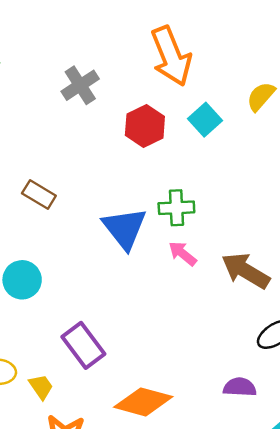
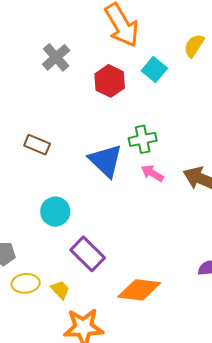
cyan circle: (22, 280) -> (55, 212), moved

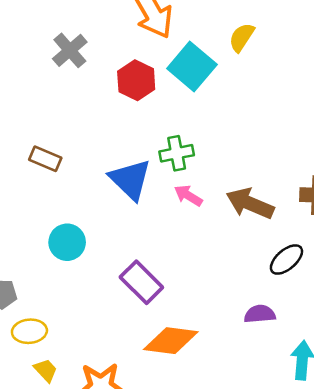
cyan square: (154, 69) -> (192, 67), size x1.5
purple rectangle: (88, 254) -> (141, 282), moved
yellow trapezoid: (60, 290) -> (46, 370), moved

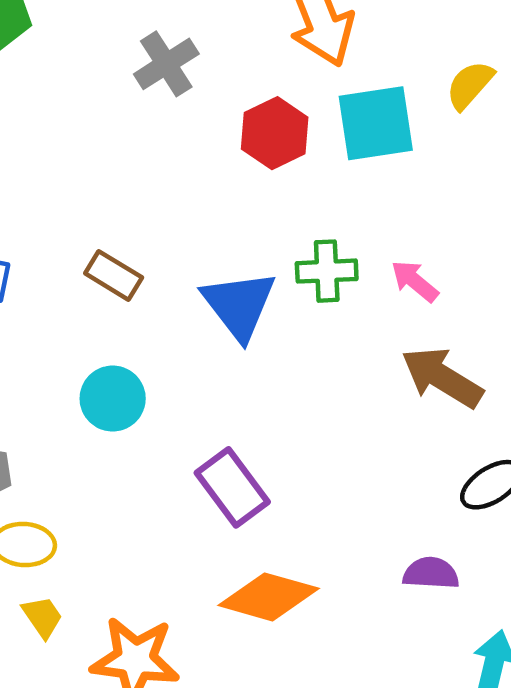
cyan square: (192, 67) -> (376, 123), turned 33
brown rectangle: (45, 159) -> (114, 275), moved
pink arrow: (188, 196) -> (415, 281), moved

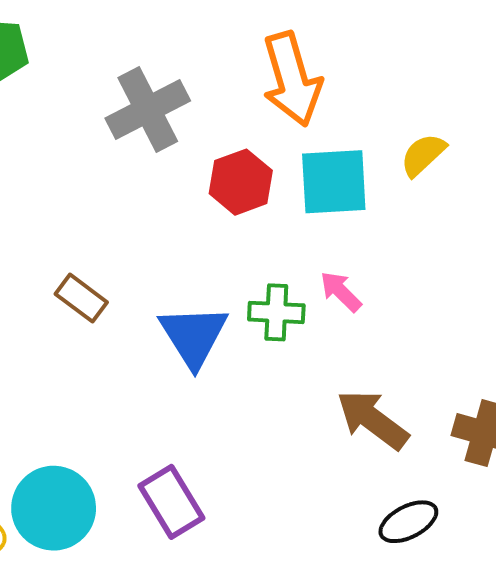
gray cross: (166, 64) -> (148, 110), size x1.4
pink arrow: (415, 281) -> (341, 292), moved
cyan circle: (113, 399) -> (54, 508), moved, size x1.4

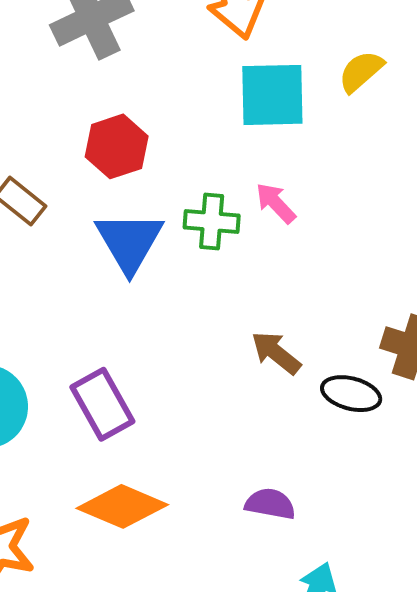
red hexagon: (241, 182) -> (117, 146), moved
brown arrow: (372, 420) -> (276, 353), moved, size x0.7
black ellipse: (408, 522) -> (351, 394), moved, turned 40

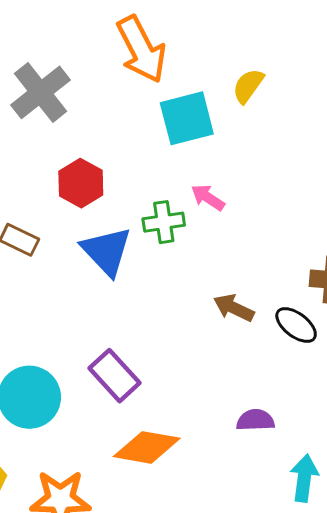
black ellipse: (351, 394) -> (296, 325), turned 36

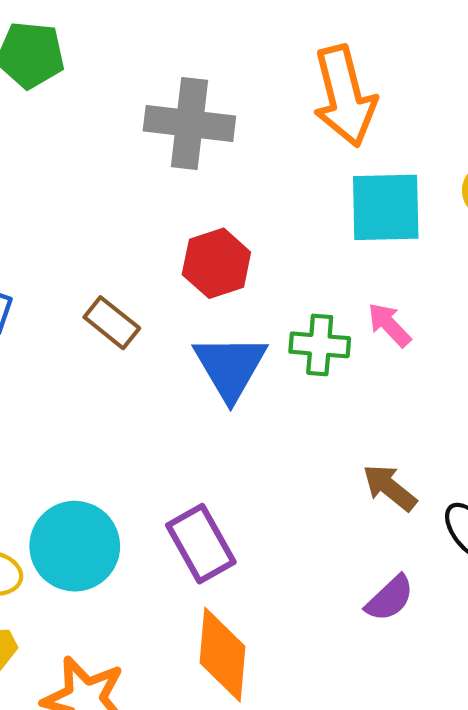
gray cross: (40, 92) -> (189, 123), turned 32
purple semicircle: (255, 420) -> (390, 598), moved, turned 126
orange diamond: (147, 447) -> (223, 655), turned 72

